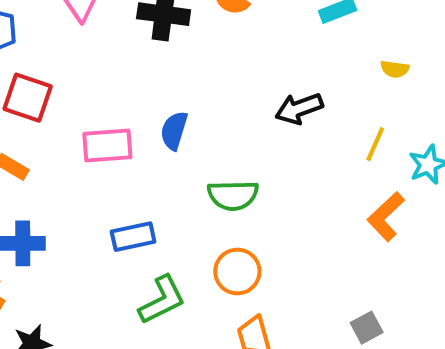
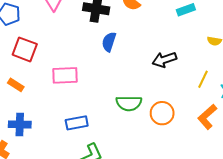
blue semicircle: (174, 131) -> (109, 42), moved
orange circle: (237, 271) -> (162, 113), moved

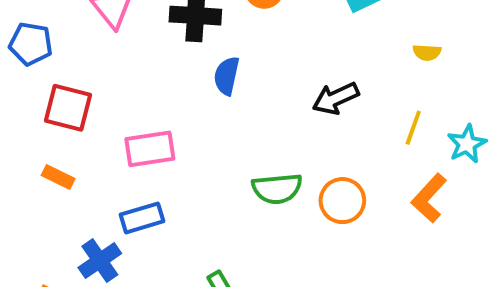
blue rectangle: (77, 123) -> (142, 218), moved
blue cross: (20, 124) -> (100, 261), moved, turned -30

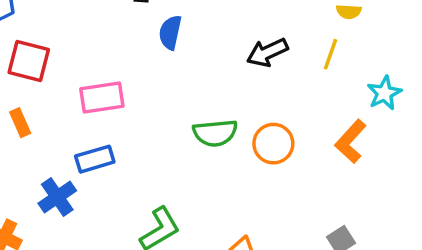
yellow line: (413, 128) -> (331, 54), moved
orange rectangle: (58, 177) -> (20, 123), turned 40

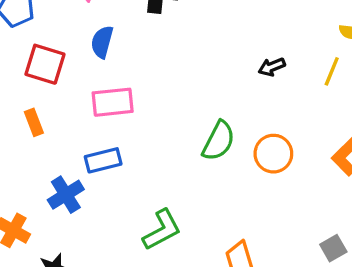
blue semicircle: (170, 32) -> (102, 42), moved
black arrow: (267, 52) -> (272, 67), size x0.7
green semicircle: (215, 133) -> (219, 141), turned -60

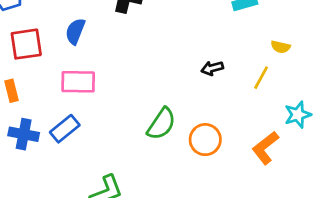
red square: (45, 64) -> (26, 44), turned -32
blue rectangle: (103, 160) -> (65, 129), turned -32
blue cross: (66, 195) -> (24, 134), moved, turned 36

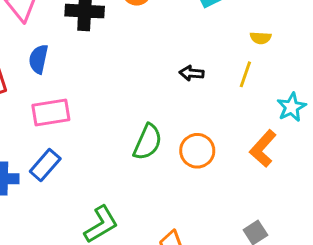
black arrow: (212, 68) -> (192, 73), turned 30

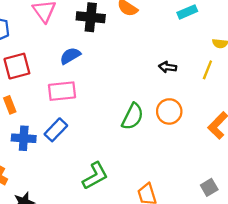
blue semicircle: (38, 59) -> (70, 56), moved, turned 45
orange circle: (197, 151) -> (169, 111), moved

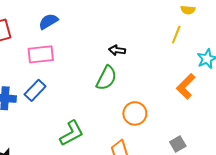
black arrow: (168, 67) -> (117, 50), moved
orange circle: (169, 111) -> (135, 113), moved

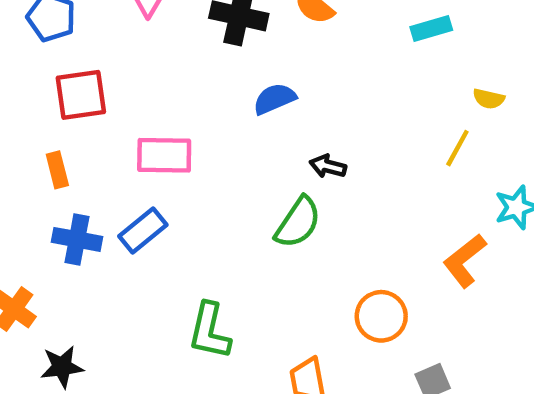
blue semicircle: (48, 21) -> (274, 99), moved
orange circle: (135, 113) -> (381, 316), moved
green L-shape: (72, 133) -> (210, 331), turned 124

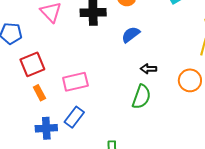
blue semicircle: (274, 99) -> (131, 35), moved
orange rectangle: (57, 170) -> (39, 93), moved
orange circle: (381, 316) -> (190, 80), moved

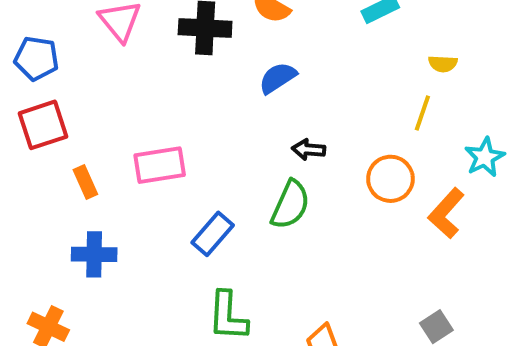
red square: (32, 64) -> (43, 125), moved
blue rectangle: (74, 117) -> (213, 234), moved

